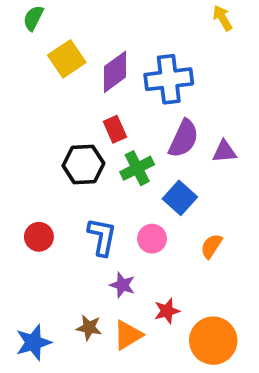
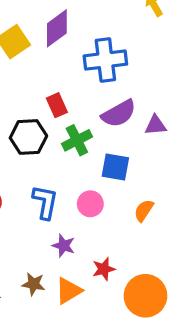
purple diamond: (115, 72) -> (57, 28), moved
purple semicircle: (184, 139) -> (119, 114), turned 36
blue square: (180, 198) -> (115, 167), turned -32

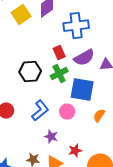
red rectangle: (57, 105) -> (59, 53), moved
blue square: (115, 167) -> (82, 90), size x1.4
blue L-shape: (45, 202) -> (40, 111), turned 40

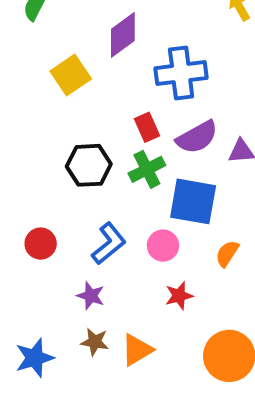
yellow square: (21, 15) -> (71, 75), moved
purple star: (51, 137) -> (91, 296), moved
red star: (75, 151) -> (179, 296), moved

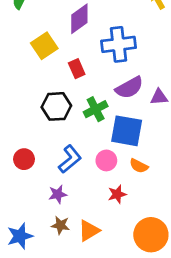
red rectangle: (147, 127) -> (77, 69), moved
orange semicircle: (227, 254) -> (139, 166), moved, turned -96
purple star: (91, 296) -> (58, 194), turned -30

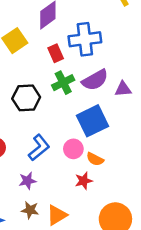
red rectangle: (77, 69) -> (56, 53), moved
green cross: (96, 109) -> (63, 83), moved
blue square: (127, 131) -> (93, 121), turned -36
orange semicircle: (139, 166) -> (95, 159), moved

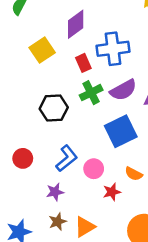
pink circle: (73, 149) -> (94, 169), moved
orange semicircle: (95, 159) -> (134, 174), moved
brown star: (30, 210) -> (58, 222), turned -30

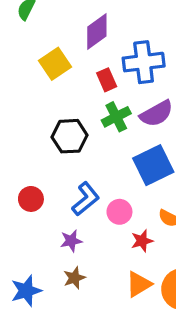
orange triangle: (85, 227) -> (139, 284), moved

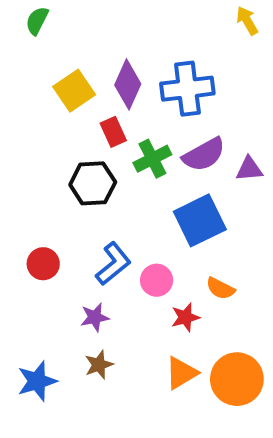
purple diamond: (97, 31) -> (128, 84), moved, turned -30
red rectangle: (107, 80) -> (113, 132), moved

